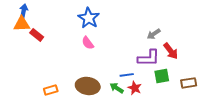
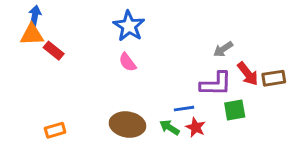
brown rectangle: (189, 83) -> (274, 78), moved
orange rectangle: (51, 90) -> (55, 130), moved

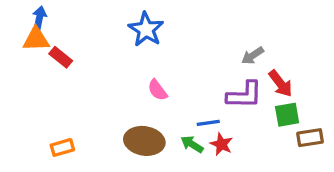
pink semicircle: (127, 62) -> (157, 90), moved
brown rectangle: (274, 78) -> (310, 138), moved
green square: (235, 110) -> (287, 115), moved

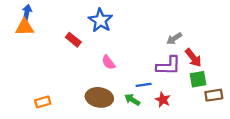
red rectangle: (61, 57) -> (73, 40), moved
red star: (221, 144) -> (163, 100), moved

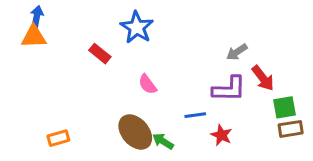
green square: (198, 79) -> (285, 107), moved
brown ellipse: (99, 97) -> (135, 132), turned 40
green arrow: (132, 100) -> (163, 141), moved

